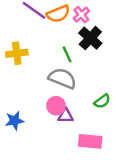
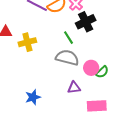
black cross: (90, 38) -> (86, 22), turned 30
pink circle: (56, 106) -> (91, 68), moved

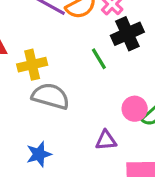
gray semicircle: (67, 58) -> (51, 96), moved

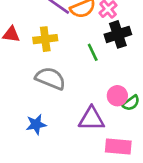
yellow cross: (32, 65) -> (45, 39), moved
purple triangle: (106, 140) -> (91, 119), size x1.5

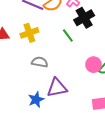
gray semicircle: (50, 78) -> (40, 62), size x0.7
purple triangle: (91, 119) -> (57, 88), moved

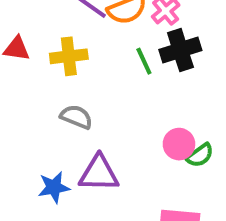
green line: (68, 35) -> (144, 61), moved

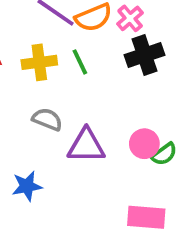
green line: (144, 61) -> (80, 62), moved
purple triangle: (99, 173) -> (86, 146), moved

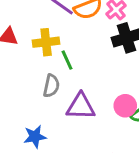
green line: (80, 62) -> (67, 60), moved
gray semicircle: (47, 119) -> (51, 86), turned 80

